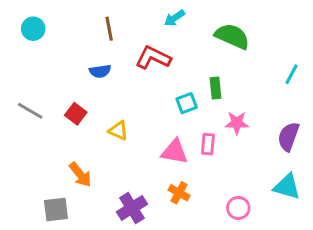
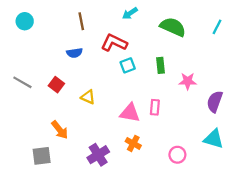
cyan line: (291, 74) -> (217, 27), moved
cyan square: (187, 103) -> (128, 65), moved
pink star: (237, 123) -> (188, 81), moved

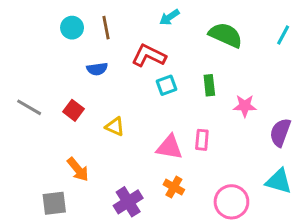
cyan circle: (25, 21) -> (72, 28), moved
pink circle: (177, 155) -> (231, 202), size x1.5

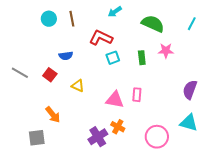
blue semicircle: (97, 69) -> (66, 56), moved
pink star: (245, 106) -> (166, 51), moved
purple cross: (128, 202) -> (98, 137), moved

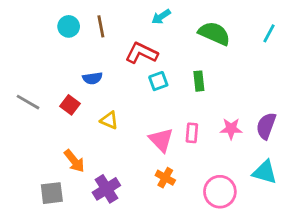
pink star: (166, 51) -> (231, 129), moved
pink triangle: (115, 100) -> (161, 140), turned 36
purple cross: (98, 137) -> (106, 189), moved

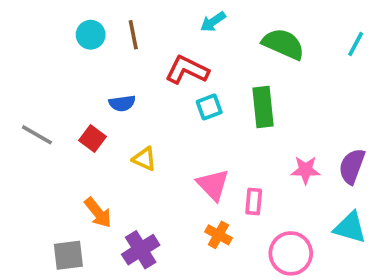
green rectangle: (199, 81) -> (263, 107), size x1.5
pink rectangle: (192, 133) -> (254, 202), moved

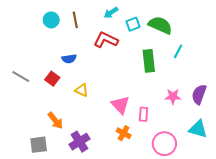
cyan arrow: (213, 22) -> (111, 13), moved
cyan line: (356, 44) -> (178, 51), moved
cyan square: (209, 107) -> (133, 24), moved

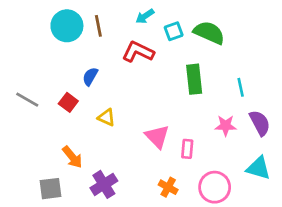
cyan circle: (51, 20) -> (67, 26), size x1.5
cyan line: (178, 51) -> (241, 87), moved, turned -40
blue semicircle: (69, 59) -> (90, 76), turned 128
purple semicircle: (199, 94) -> (260, 123), turned 132
orange cross: (124, 133) -> (168, 187), moved

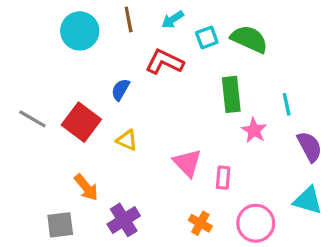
brown line: (98, 26) -> (129, 20), moved
blue semicircle: (90, 76) -> (120, 90), moved
red square: (68, 102) -> (81, 122), size x1.6
pink star: (226, 126) -> (254, 130), moved, turned 30

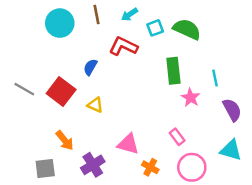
pink triangle: (187, 163) -> (128, 144), moved, turned -30
pink rectangle: (223, 178) -> (177, 137), moved, turned -42

